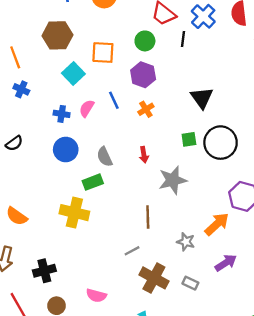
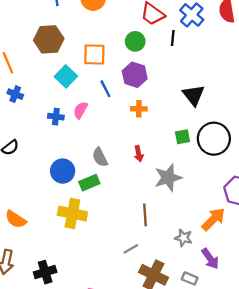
blue line: (114, 100) -> (105, 89), moved
orange cross: (146, 109) -> (139, 109), turned 35
blue circle: (66, 150) -> (63, 171), moved
purple arrow: (226, 263) -> (210, 259), moved, turned 90

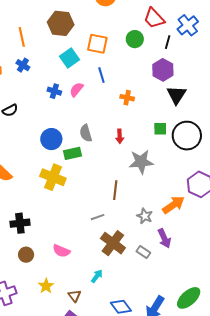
purple hexagon: (135, 75) -> (163, 70), moved

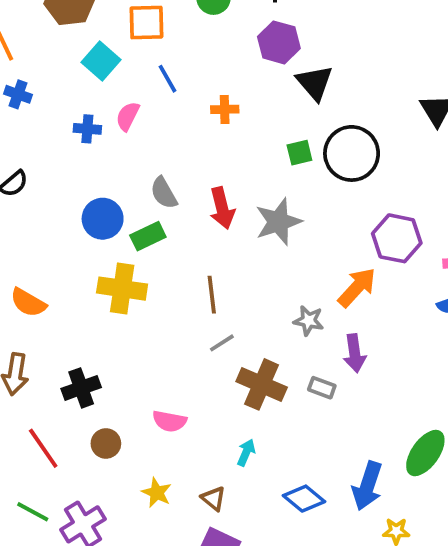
red arrow: (120, 136) -> (222, 208), moved, size x1.5
brown line: (115, 190) -> (212, 295), moved
purple arrow: (164, 238) -> (355, 353), turned 30

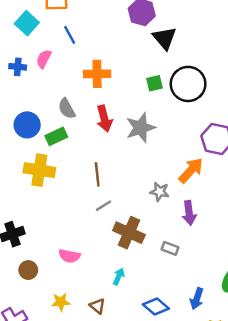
orange cross: (225, 109) -> (97, 74), moved, size x1.5
gray rectangle: (322, 388) -> (170, 248), moved
blue arrow: (367, 486) -> (197, 299), size x0.7
yellow star: (157, 493) -> (61, 302), turned -30

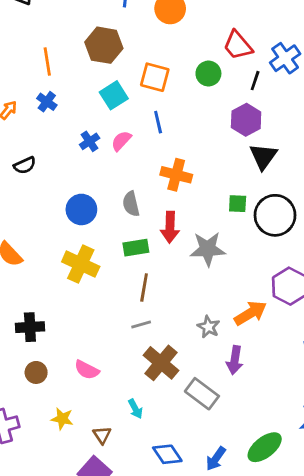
blue cross: (18, 67) -> (90, 141), turned 35
green rectangle: (56, 136) -> (136, 248), moved
gray rectangle: (170, 248) -> (202, 394), size x1.6
cyan arrow: (119, 276) -> (135, 409), turned 112

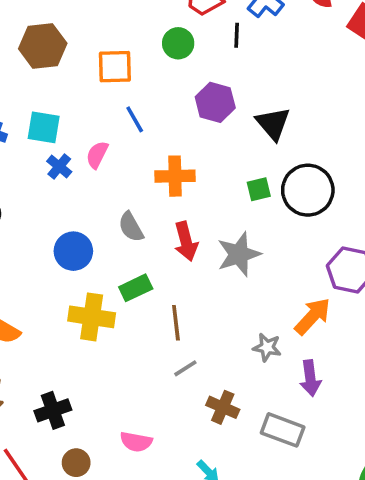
cyan square: (114, 95) -> (44, 127), moved, turned -32
purple hexagon: (246, 120) -> (215, 102), moved
green rectangle: (136, 248) -> (136, 288), moved
brown cross: (161, 363) -> (223, 407), size x0.7

